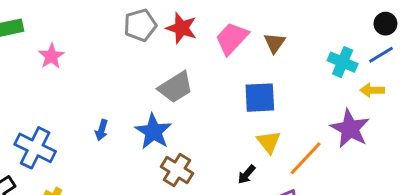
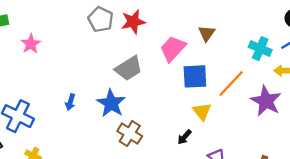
gray pentagon: (140, 25) -> (101, 19), turned -30
red star: (181, 28) -> (133, 22), turned -30
pink trapezoid: (232, 38) -> (173, 49), moved
orange line: (306, 158) -> (231, 83), moved

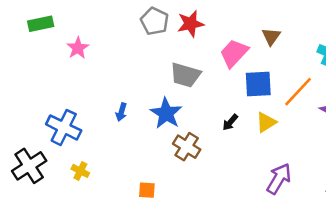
gray trapezoid: (129, 68) -> (185, 75), turned 48
yellow triangle: (202, 111) -> (266, 122), turned 36
black arrow: (184, 137) -> (230, 122), moved

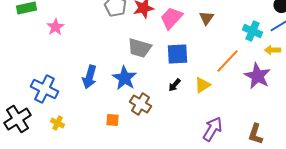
pink trapezoid: (234, 53) -> (172, 18), moved
blue square: (258, 84) -> (178, 54), moved
blue arrow: (121, 112) -> (90, 77), size x1.6
orange square: (147, 190) -> (112, 120), moved

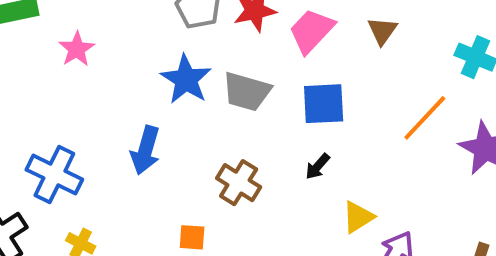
blue star: (124, 78) -> (186, 79), moved
yellow triangle: (202, 85) -> (358, 217), moved
brown cross: (140, 104) -> (239, 183), moved

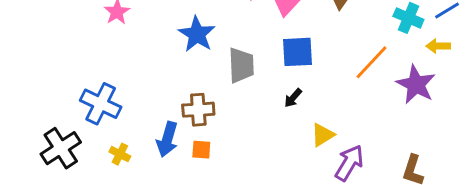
gray trapezoid: (247, 92) -> (241, 65), moved, turned -108
blue arrow: (145, 150) -> (167, 139), moved
brown cross: (239, 183) -> (198, 110), moved, turned -36

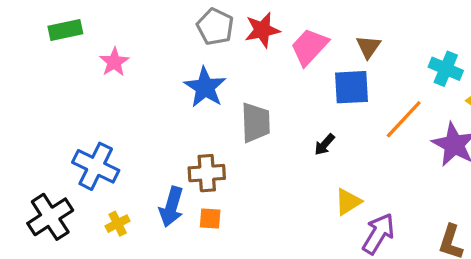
blue square: (297, 52) -> (351, 87), moved
black arrow: (293, 98) -> (325, 144), moved
yellow cross: (120, 154) -> (118, 224), turned 36

